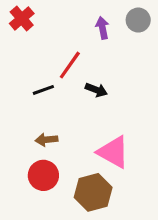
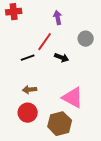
red cross: (22, 18) -> (14, 12), turned 35
gray circle: (138, 20) -> (86, 39), moved
purple arrow: (102, 28) -> (58, 18), moved

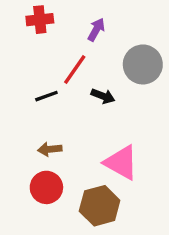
red cross: (14, 12) -> (40, 20), moved
purple arrow: (58, 18) -> (96, 30), turned 40
gray circle: (86, 39) -> (143, 64), size x1.5

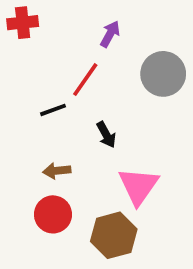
red cross: (40, 20) -> (23, 23), moved
black arrow: (103, 96) -> (106, 135), moved, turned 40
pink triangle: (121, 163) -> (138, 186), turned 36

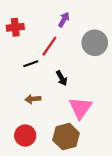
red cross: (23, 23) -> (15, 27), moved
red circle: (53, 214) -> (25, 136), moved

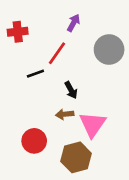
brown arrow: (33, 99) -> (65, 114), moved
red circle: (25, 136) -> (34, 141), moved

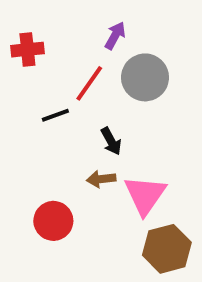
gray circle: (109, 49) -> (145, 77), moved
brown hexagon: (76, 157) -> (167, 249), moved

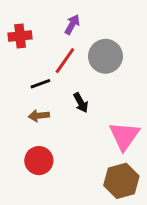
purple arrow: (115, 36) -> (72, 24), moved
brown arrow: (101, 179) -> (39, 116), moved
pink triangle: (145, 195) -> (124, 136), moved

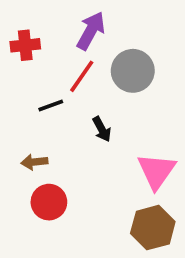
purple arrow: (72, 24) -> (91, 31), size x1.5
brown arrow: (39, 116) -> (34, 162), moved

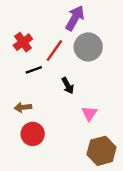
purple arrow: (91, 31) -> (75, 18), moved
red cross: (25, 45) -> (23, 42), moved, turned -30
pink triangle: (156, 171) -> (89, 113), moved, size x0.6

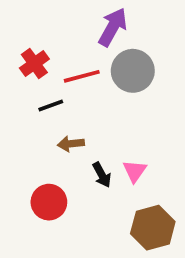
red line: (54, 51) -> (82, 76), turned 40
black arrow: (68, 86) -> (102, 175), moved
brown arrow: (23, 107) -> (71, 144), moved

